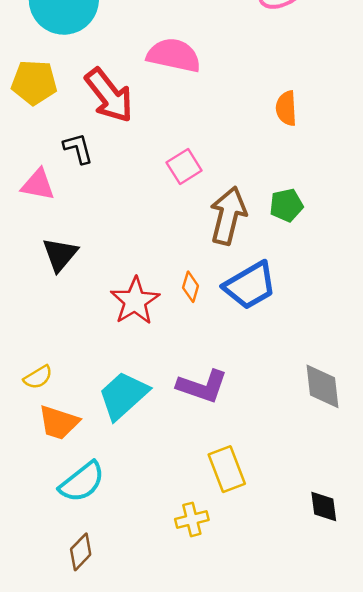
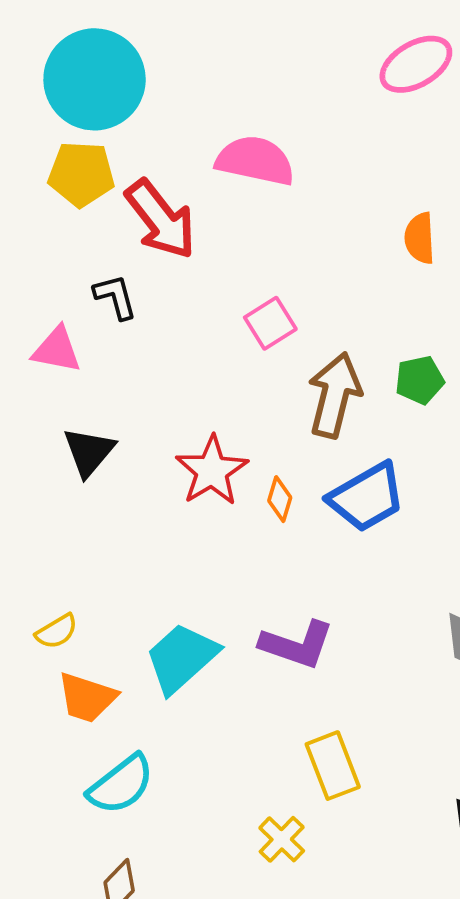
yellow pentagon: (34, 82) -> (81, 174), moved
red star: (135, 301) -> (212, 471), moved
yellow cross: (192, 519) -> (282, 839), turned -32

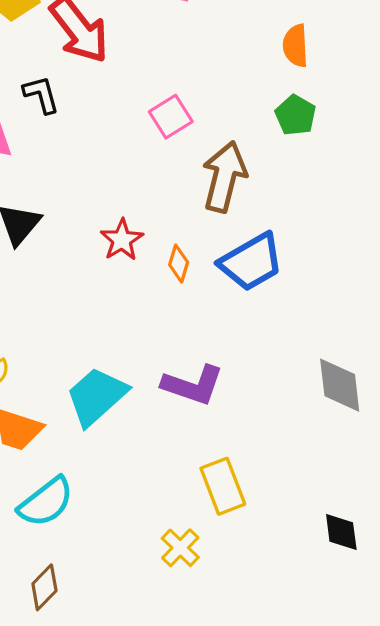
green pentagon: (420, 380) -> (295, 115), moved, turned -30
red star: (212, 471) -> (122, 240), size x0.7

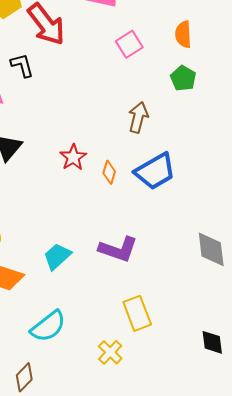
pink square: (171, 117) -> (129, 44), moved
brown arrow: (224, 177) -> (138, 117), size x0.7
cyan trapezoid: (97, 396) -> (57, 256), size x0.7
cyan semicircle: (46, 502) -> (48, 326), moved

